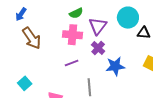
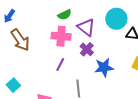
purple triangle: (98, 26) -> (86, 27), turned -30
purple line: (72, 63) -> (60, 65), turned -40

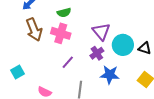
green semicircle: (65, 15) -> (64, 13), moved
cyan circle: (116, 19) -> (123, 45), moved
pink cross: (61, 36) -> (61, 33), moved

